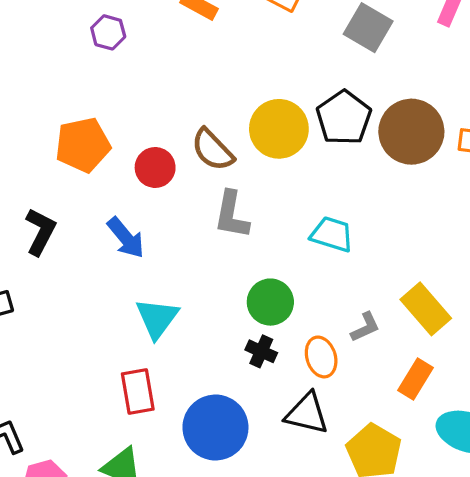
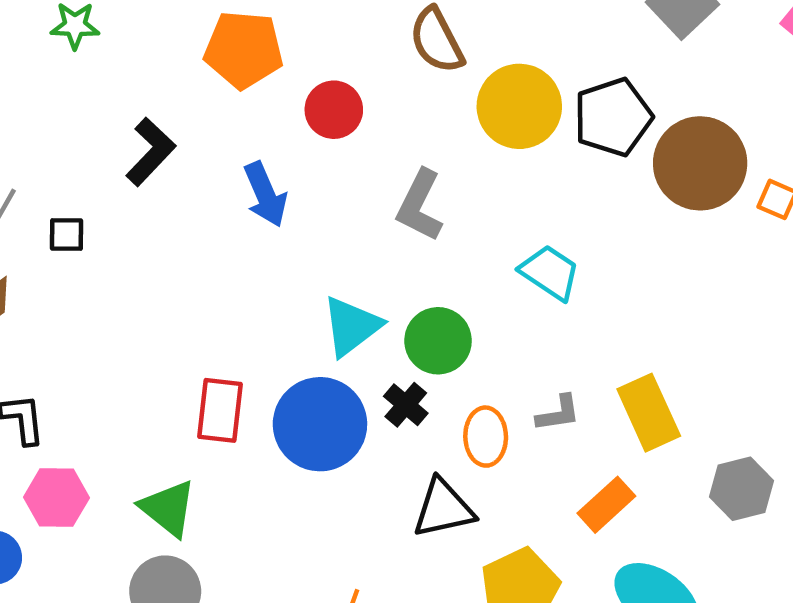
brown semicircle: (213, 150) -> (437, 40), moved
cyan triangle: (157, 318) -> (352, 326), moved
black triangle: (307, 413) -> (443, 508), turned -42
blue circle: (215, 428) -> (320, 424), moved

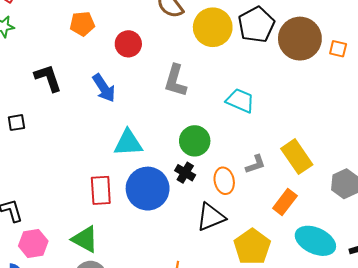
orange pentagon: (244, 50) -> (82, 24), size x0.7
black L-shape: (151, 152) -> (48, 78), turned -52
cyan triangle: (352, 326) -> (128, 143), moved, turned 44

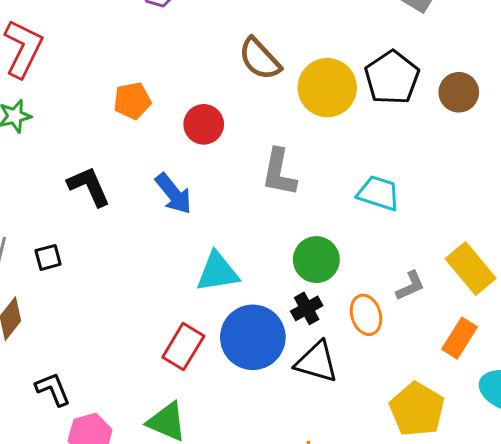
brown circle: (300, 39) -> (459, 92), size x0.6
black cross: (185, 173) -> (307, 308), turned 36
red rectangle: (101, 190) -> (183, 347), turned 40
black triangle: (211, 217) -> (317, 362), moved, turned 44

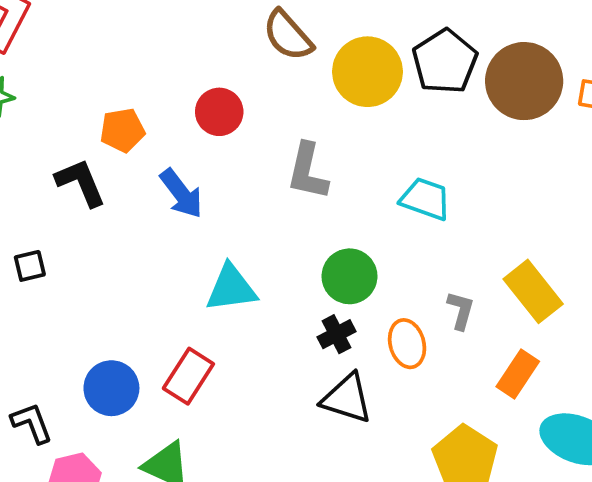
brown circle: (459, 92) -> (524, 81), size x1.6
orange pentagon: (132, 101) -> (122, 130), moved
gray L-shape: (410, 286) -> (461, 310), turned -52
blue circle: (253, 337) -> (111, 388), moved, size x0.7

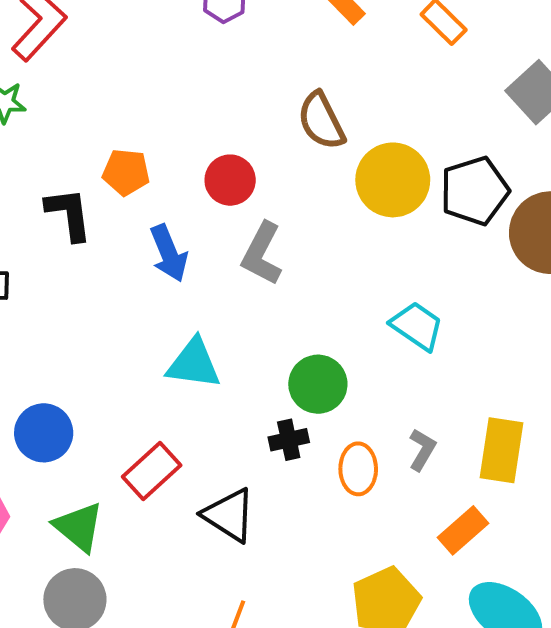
gray L-shape: (308, 171) -> (262, 254), moved
yellow rectangle: (533, 291) -> (501, 450), turned 32
red rectangle: (188, 376) -> (152, 471), moved
black triangle: (347, 398) -> (229, 515), moved

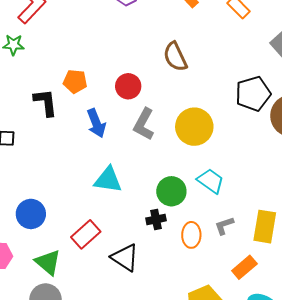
yellow circle: (393, 180) -> (194, 127), moved
cyan trapezoid: (417, 326) -> (211, 181), moved
gray L-shape: (422, 450) -> (224, 226), turned -140

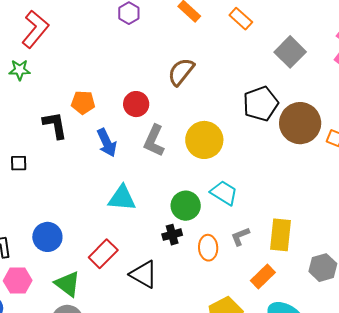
brown semicircle: (175, 57) -> (181, 72), turned 68

